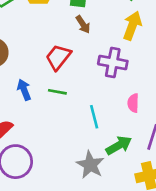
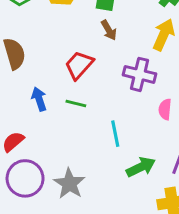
pink semicircle: (133, 103) -> (165, 109), moved
gray star: (90, 165) -> (69, 184), moved

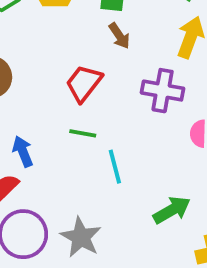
blue arrow: (39, 99) -> (23, 151), moved
cyan line: (115, 134) -> (115, 167), moved

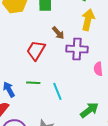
brown arrow: (119, 36) -> (58, 33), moved
green line: (83, 133) -> (33, 83), moved

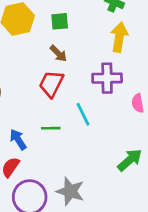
brown arrow: (58, 33) -> (58, 53), moved
cyan line: (57, 91) -> (83, 114), moved

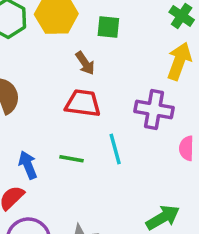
brown arrow: (58, 53) -> (85, 63), moved
red trapezoid: (51, 84) -> (83, 103), turned 60

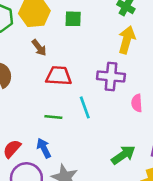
brown arrow: (85, 63) -> (39, 48), moved
blue arrow: (28, 165) -> (44, 148), moved

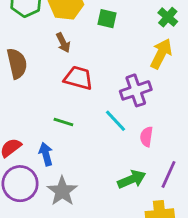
purple cross: (111, 76) -> (136, 90), turned -36
pink semicircle: (137, 103) -> (146, 137), moved
cyan line: (85, 107) -> (116, 121), moved, turned -35

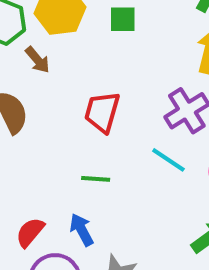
brown arrow: (63, 43) -> (37, 60), moved
red trapezoid: (78, 78) -> (102, 112), turned -76

